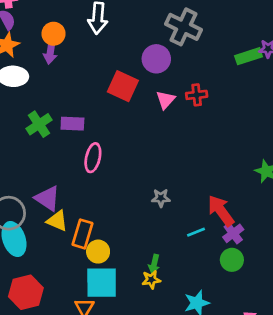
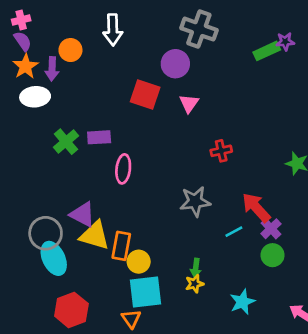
purple arrow: (50, 52) -> (52, 69), moved
red cross: (197, 95) -> (221, 151), moved
gray star: (161, 198) -> (195, 201), size x1.6
yellow triangle: (57, 221) -> (95, 235), size x1.4

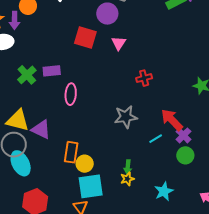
yellow triangle: (95, 235) -> (18, 120), moved

